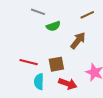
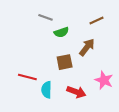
red line: (29, 62) -> (27, 77), moved
brown square: (56, 64) -> (65, 62), moved

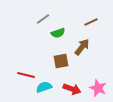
gray line: (45, 17) -> (43, 19), turned -56
pink star: (104, 80) -> (98, 88), moved
cyan semicircle: (46, 90) -> (44, 87), turned 70

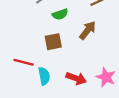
brown square: (61, 61) -> (53, 42), moved
cyan semicircle: (44, 87) -> (44, 76), turned 98

